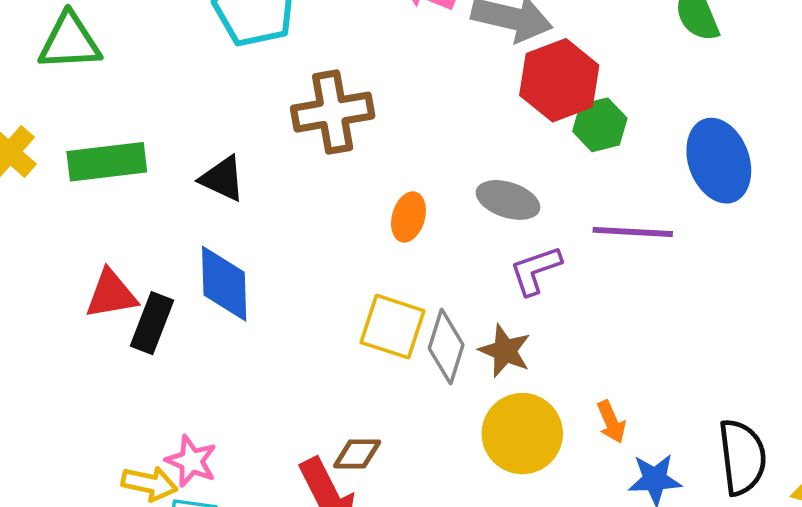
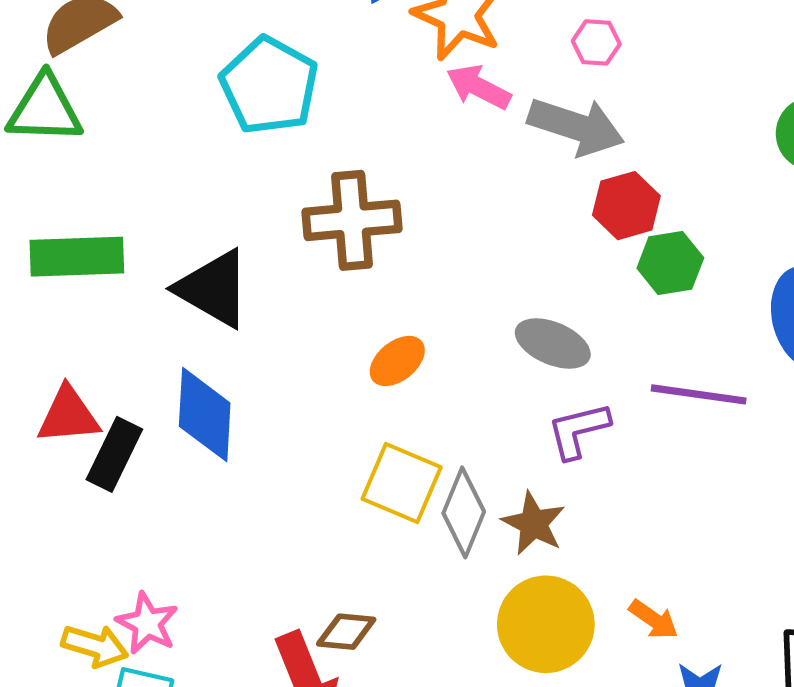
red hexagon: (559, 80) -> (626, 206), size x0.7
black triangle: (222, 179) -> (213, 289), size x1.4
orange ellipse: (408, 217) -> (397, 361), moved, turned 30
orange arrow: (611, 422) -> (654, 619), turned -36

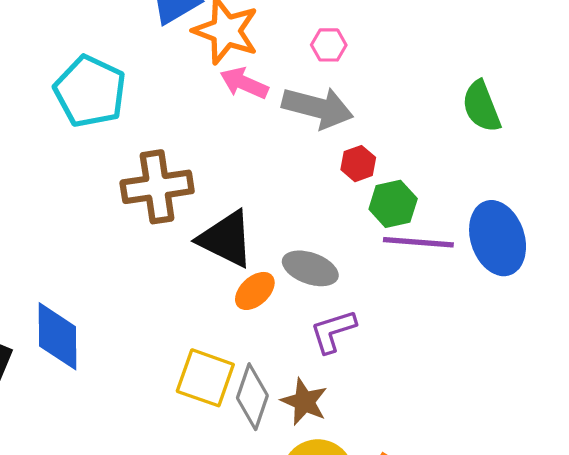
red hexagon: (626, 206) -> (358, 164), size x0.7
black triangle: (213, 289) -> (226, 239), moved
orange ellipse: (397, 361) -> (255, 291), moved
purple line: (699, 394) -> (418, 242), moved

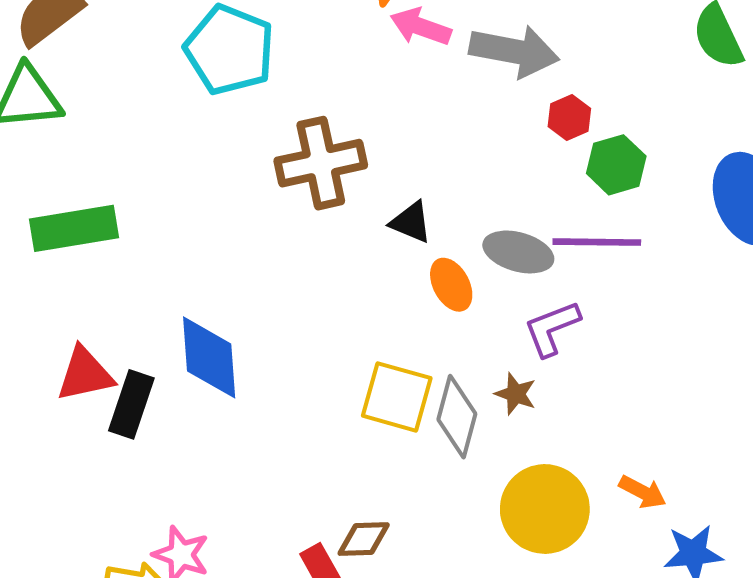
black triangle: (226, 239) -> (411, 222), size x0.6
purple line: (418, 242) -> (597, 242), moved
orange ellipse: (255, 291) -> (451, 285), turned -72
brown star: (304, 402) -> (516, 394), moved, size x0.7

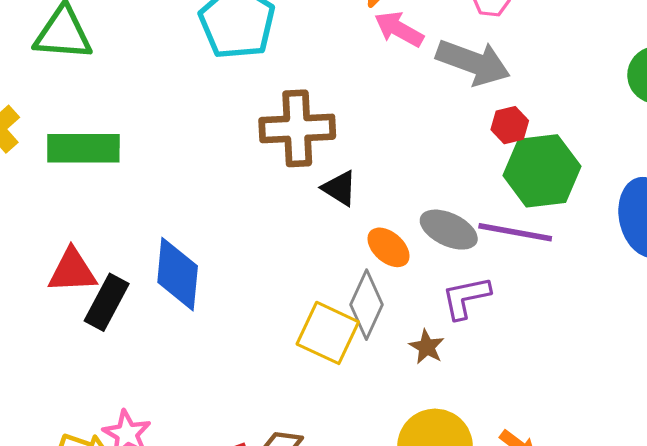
green hexagon: (616, 165) -> (542, 171), size x1.5
black triangle: (411, 222) -> (339, 188), moved
orange ellipse: (451, 285) -> (388, 247), turned -30
gray diamond: (457, 417) -> (366, 305), moved

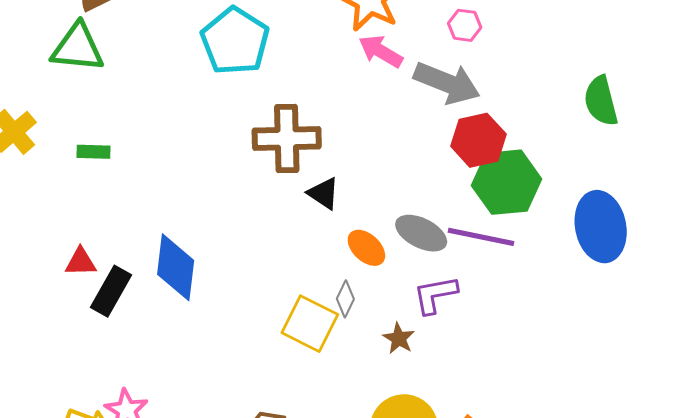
red hexagon: (510, 125) -> (478, 140), size x1.6
green rectangle: (83, 148) -> (94, 152), size x0.5
red triangle: (72, 271) -> (81, 262), size x0.7
gray diamond: (366, 305) -> (345, 299), size x0.6

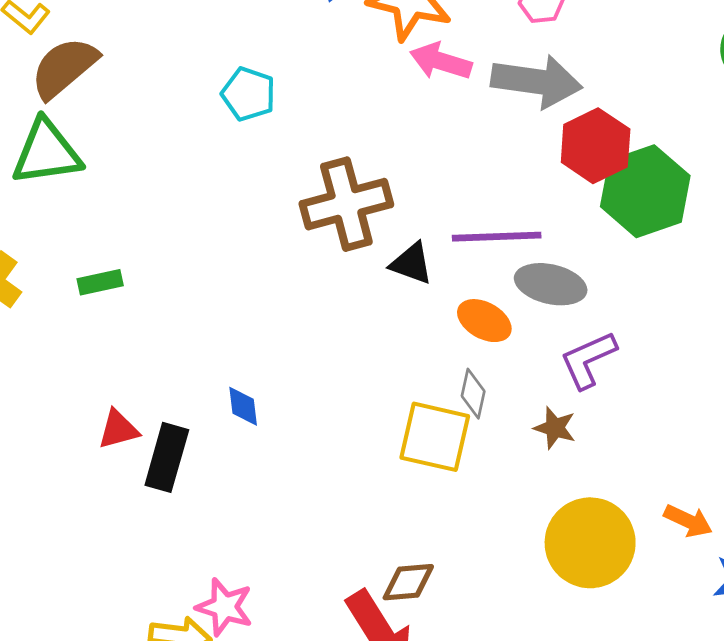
cyan pentagon: (235, 41) -> (249, 94), size x0.6
purple line: (481, 237) -> (497, 237), moved
blue diamond: (176, 267) -> (243, 406), size x0.5

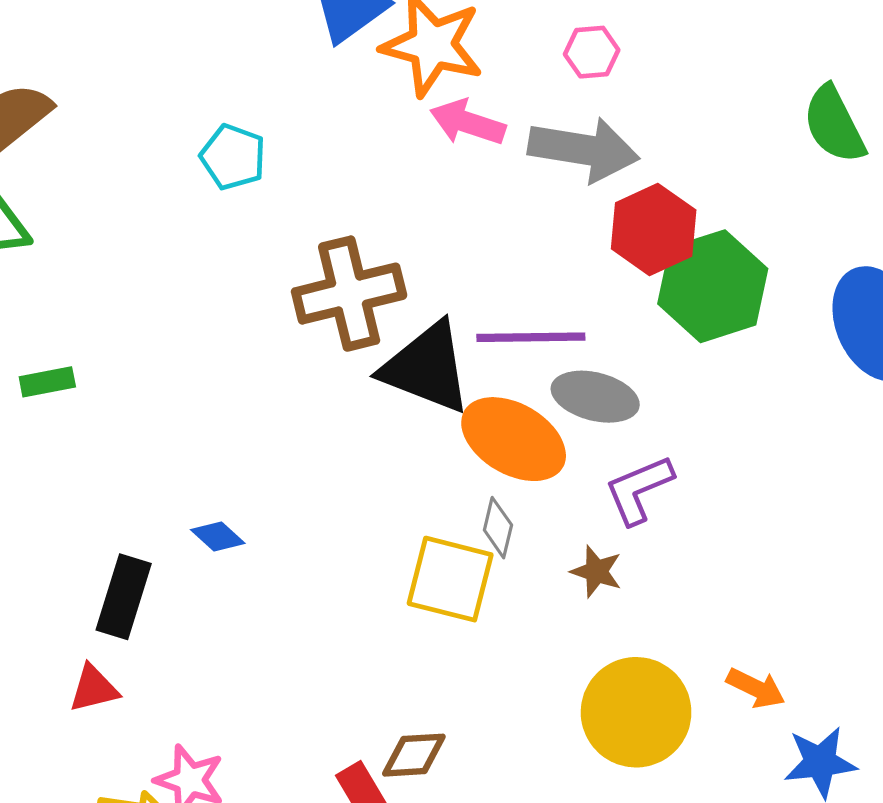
black triangle: (412, 264) -> (427, 368), size x1.8
orange ellipse: (484, 321) -> (514, 439), size x1.6
blue diamond: (243, 406) -> (218, 536), turned -42
red triangle: (118, 429) -> (94, 689), moved

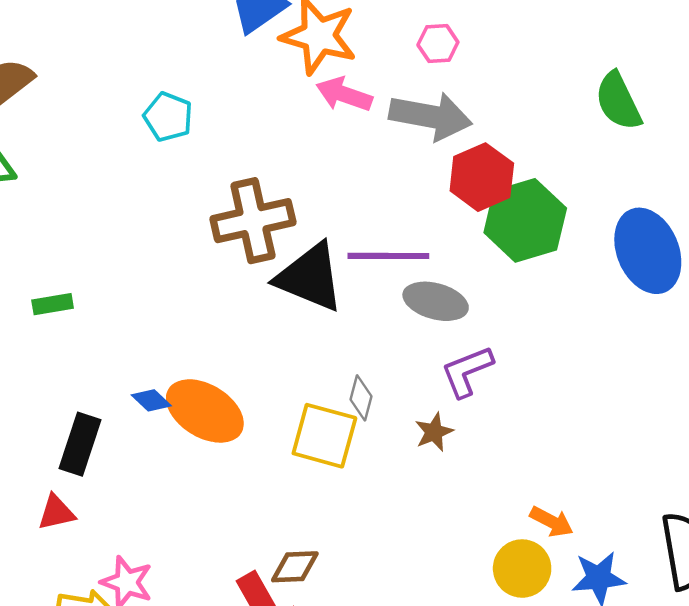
green rectangle: (47, 382) -> (53, 304), moved
orange ellipse: (514, 439) -> (205, 411), moved
brown star: (596, 571) -> (434, 432), turned 30
yellow circle: (636, 712) -> (522, 569), moved, size x0.7

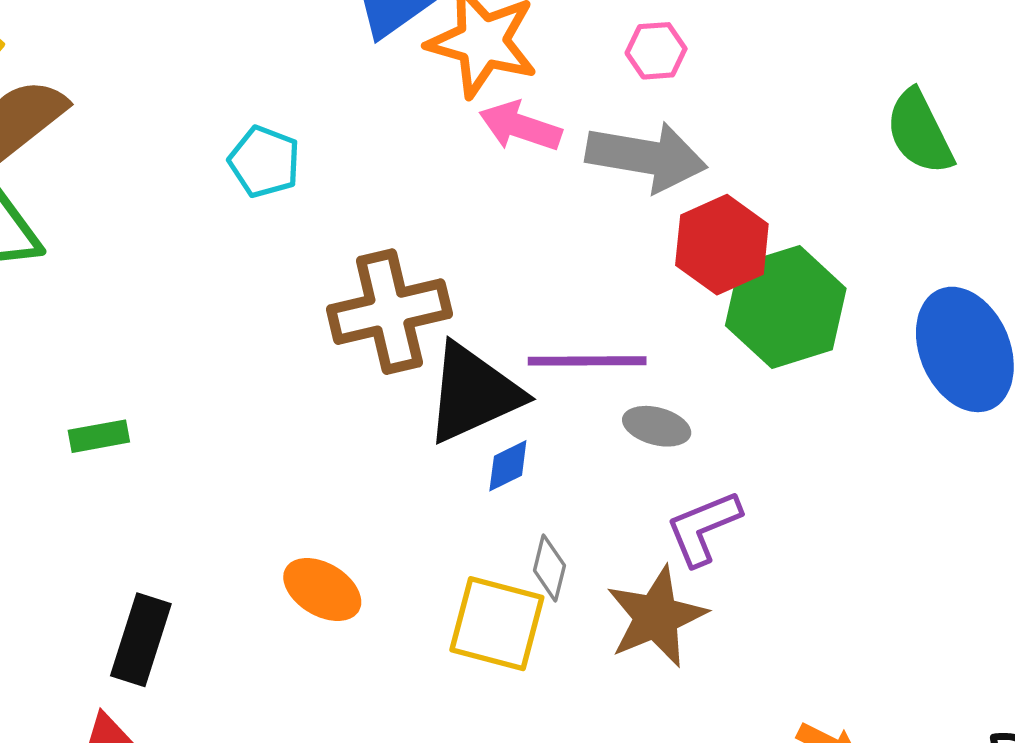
black triangle: (310, 277) -> (473, 393), turned -46
gray ellipse: (436, 301) -> (657, 426), size x0.7
blue diamond: (151, 400) -> (508, 466), moved, turned -69
orange ellipse: (205, 411) -> (322, 589), size x0.7
brown star: (434, 432) -> (656, 617), size x1.8

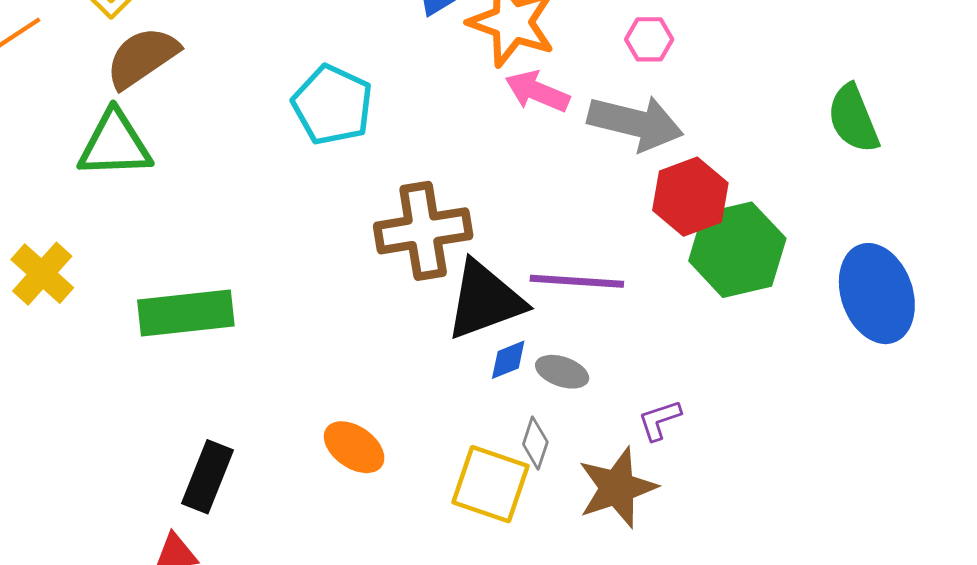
cyan pentagon: (264, 162) -> (332, 105), size x1.4
gray ellipse: (657, 426) -> (562, 372), moved
green rectangle: (99, 436) -> (186, 313), size x2.0
purple L-shape: (703, 528) -> (660, 420), size x0.7

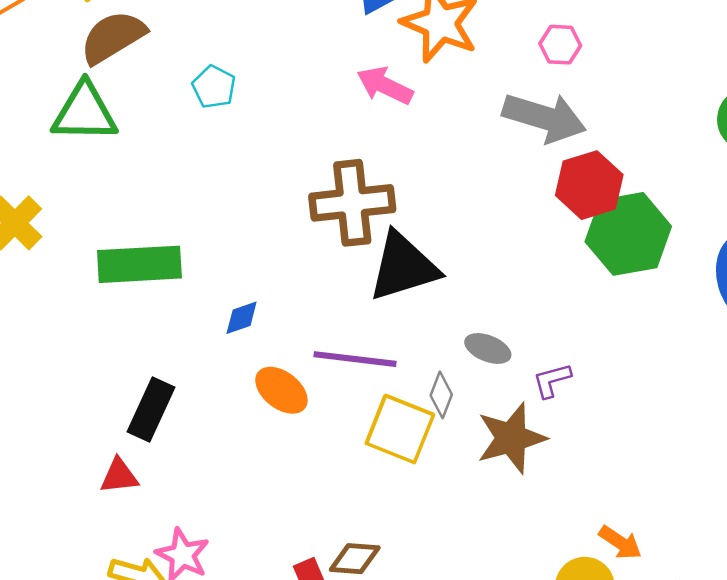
pink arrow: (537, 91) -> (385, 86), moved
cyan pentagon: (332, 105) -> (214, 87), moved, size x0.6
purple line: (577, 281) -> (355, 359), moved
blue diamond: (508, 360) -> (242, 318), moved
gray ellipse: (562, 372) -> (488, 348), moved

